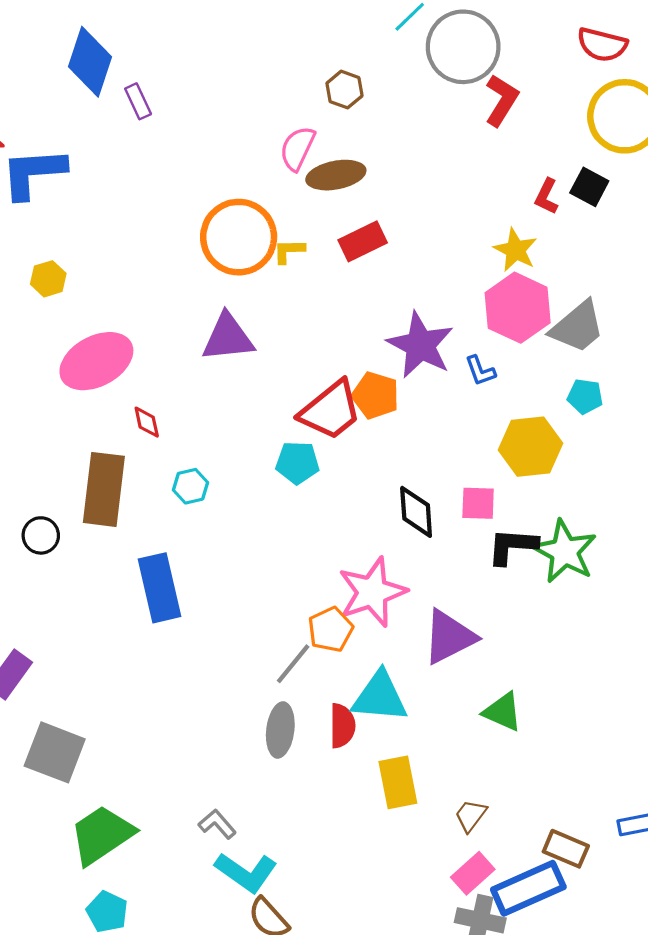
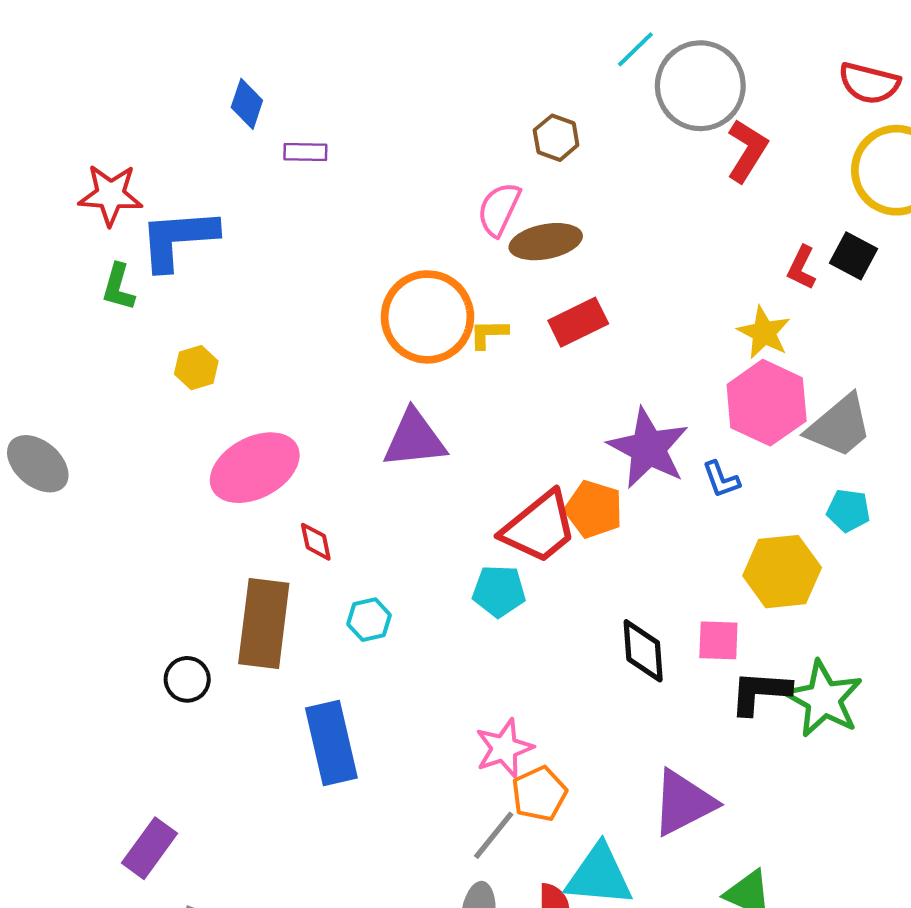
blue diamond: (90, 62) -> (247, 104), size x0.6
purple rectangle: (138, 101) -> (305, 152), turned -64
pink star: (372, 592) -> (504, 748), moved, size x0.7

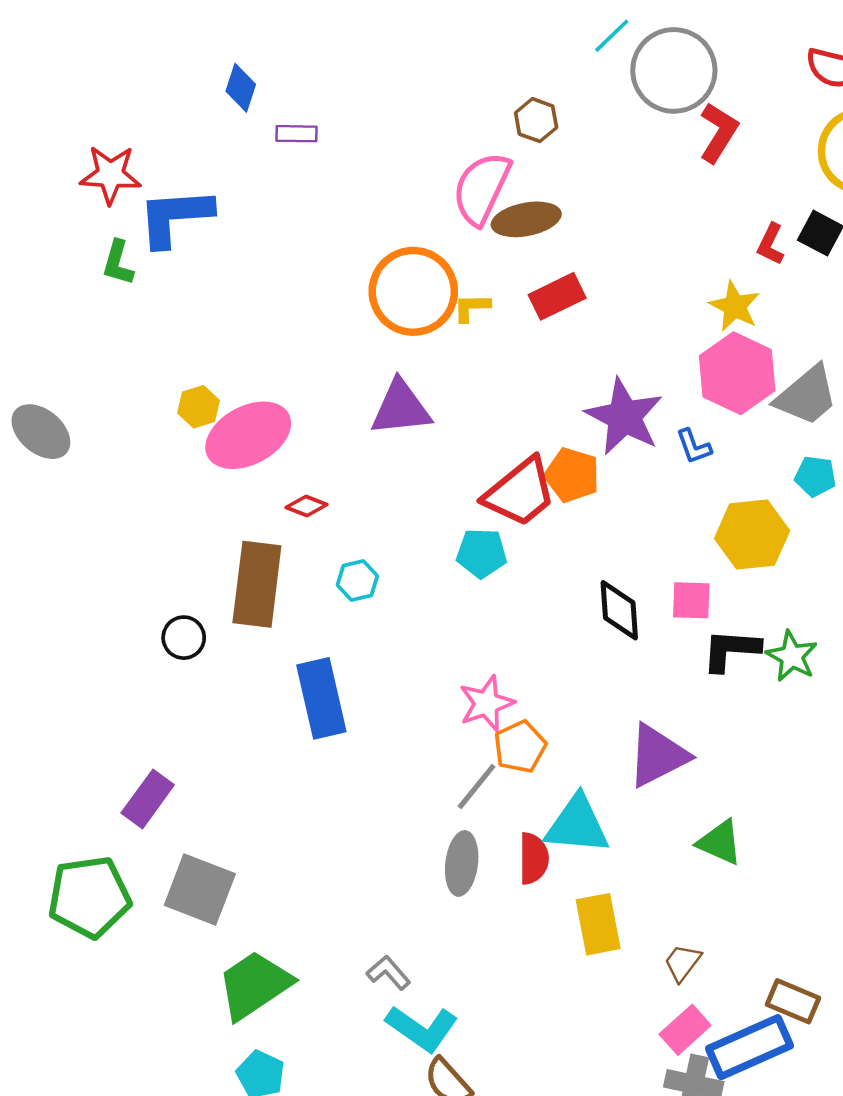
pink semicircle: (499, 209) -> (482, 188), size x1.4
yellow hexagon: (196, 368) -> (199, 407), moved
red diamond: (316, 542) -> (307, 506), turned -57
green star: (824, 699) -> (792, 656), size x0.7

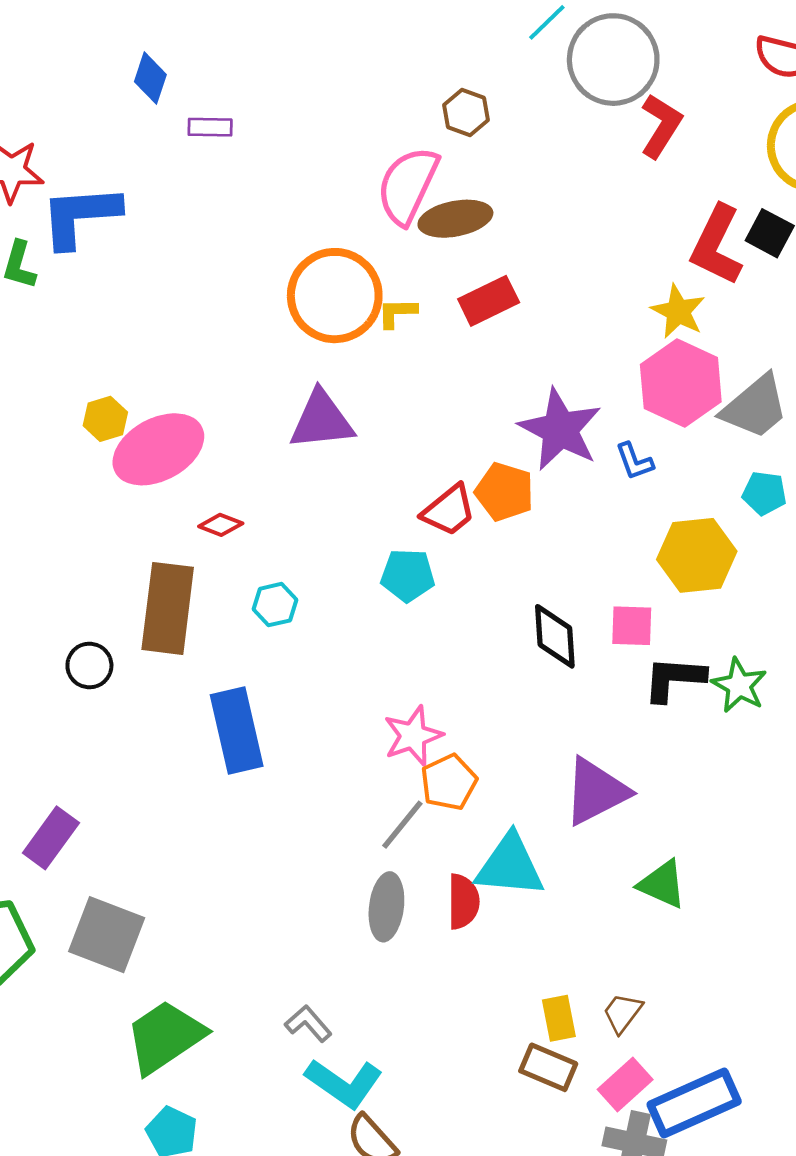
red L-shape: (771, 244) -> (717, 245), size x1.8
red trapezoid: (520, 492) -> (449, 510), size x0.7
yellow rectangle: (598, 924) -> (559, 1018), moved, size x0.7
brown rectangle: (793, 1001) -> (548, 1067), moved

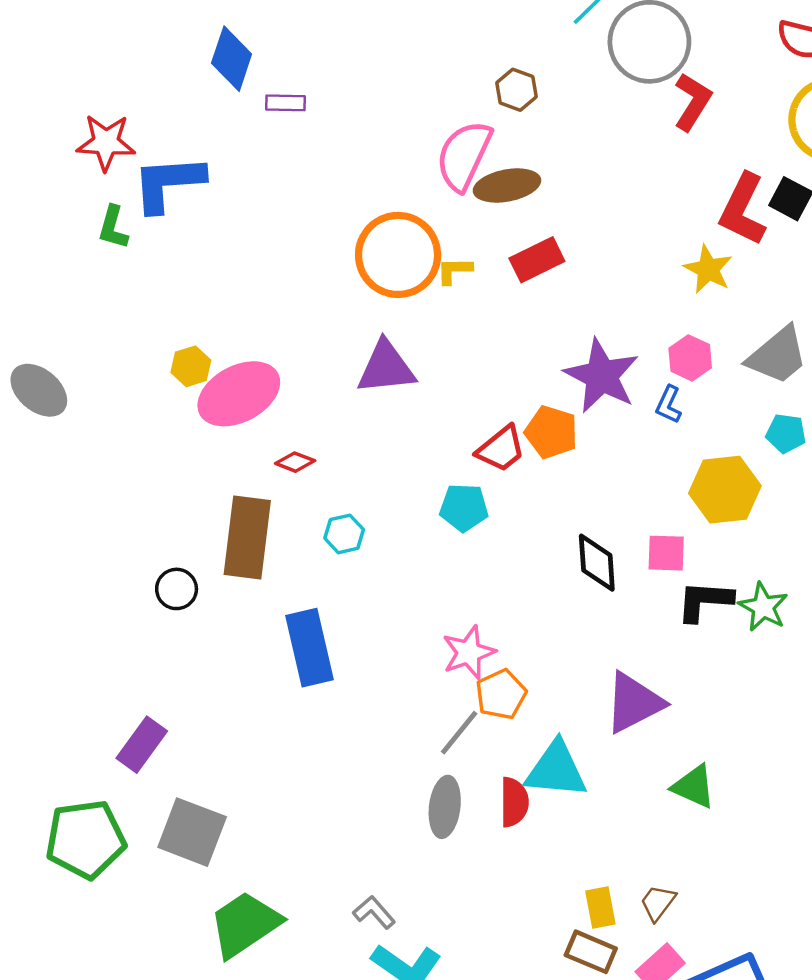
blue diamond: (150, 78) -> (232, 59), size x1.4
pink hexagon: (681, 383) -> (690, 358), moved, size x0.6
blue L-shape: (634, 461) -> (669, 405), turned 45

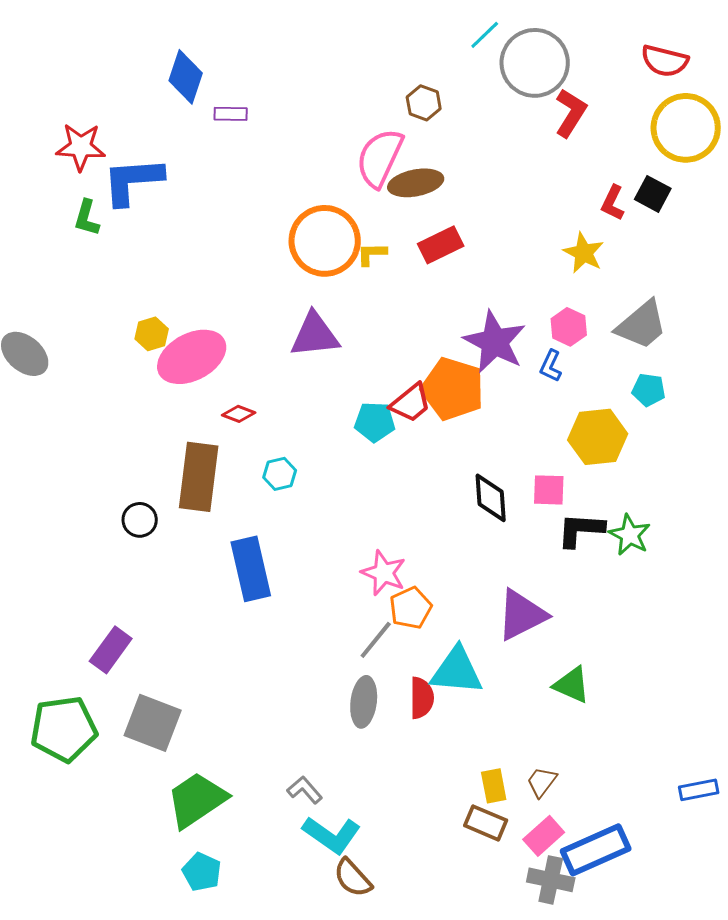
red L-shape: (743, 209) -> (613, 203), size x0.6
orange pentagon: (551, 432) -> (453, 389), size x1.4
cyan pentagon: (464, 508) -> (375, 422), moved
pink star: (469, 652) -> (384, 573), turned -30

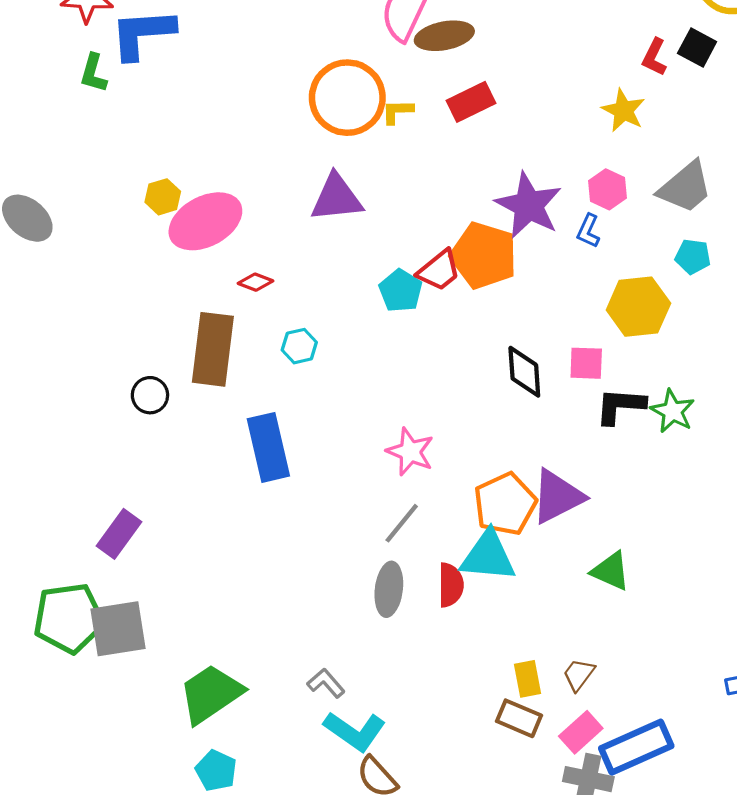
cyan pentagon: (375, 422) -> (401, 291), turned 30
orange pentagon: (411, 608) -> (505, 504), moved, size x1.4
gray square: (153, 723) -> (118, 629), moved, turned -30

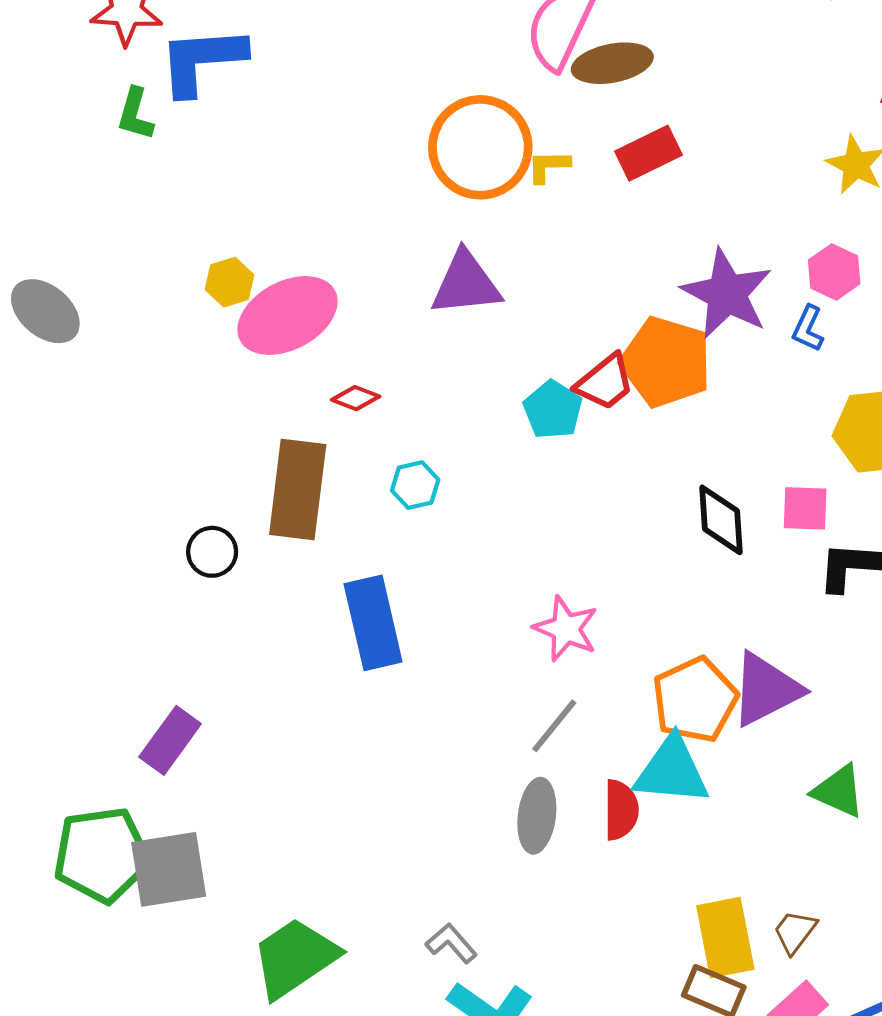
yellow rectangle: (527, 679) -> (725, 937), size x1.6

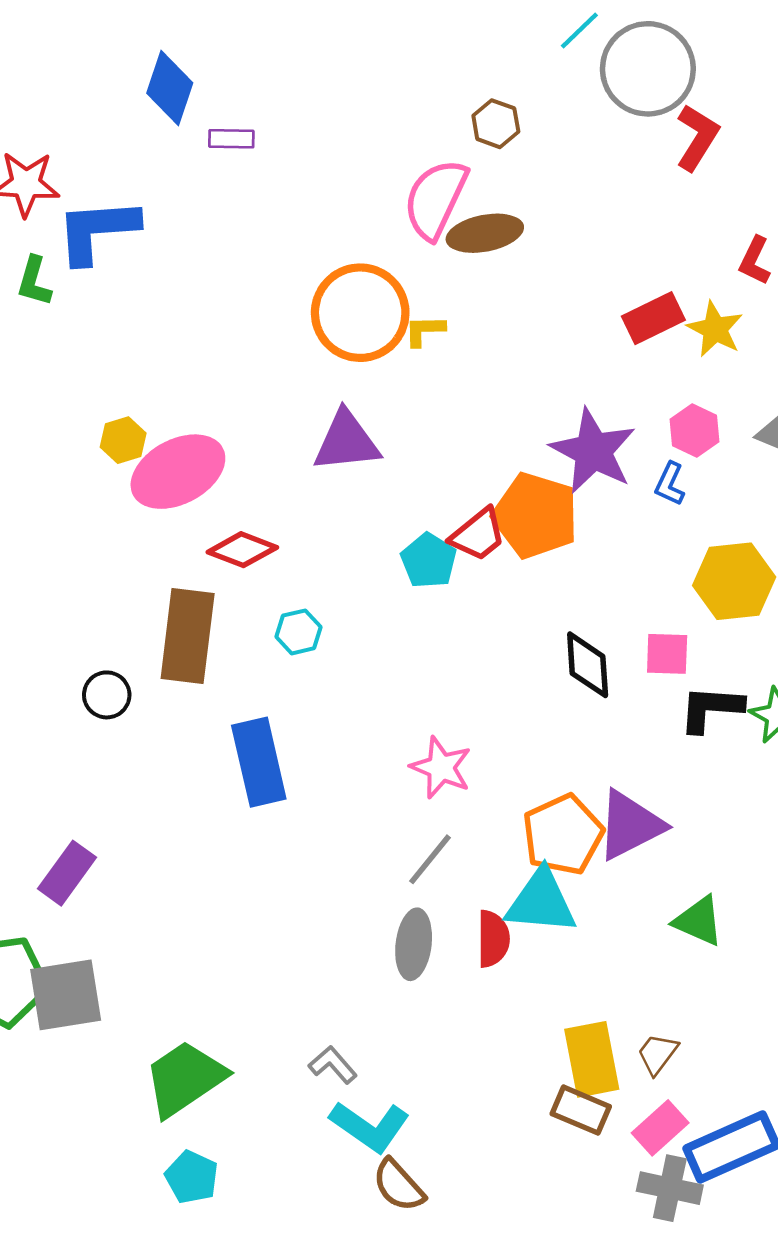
red rectangle: (649, 153) -> (653, 318), moved
red diamond: (356, 398) -> (242, 550), size x1.5

